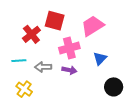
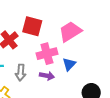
blue triangle: (100, 59) -> (69, 64), moved
gray arrow: (43, 67) -> (21, 73), turned -84

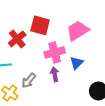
gray arrow: (21, 73) -> (29, 81), moved, turned 35
purple arrow: (47, 76) -> (55, 74), turned -112

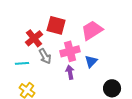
gray arrow: (29, 81) -> (45, 56), moved, turned -70

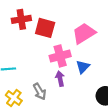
red cross: (34, 38) -> (21, 19), moved, turned 30
gray arrow: (45, 56) -> (40, 92), moved

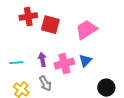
pink cross: (60, 56) -> (64, 64), moved
purple arrow: (60, 79) -> (42, 60), moved

